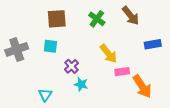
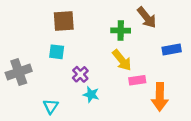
green cross: (97, 19) -> (121, 30), moved, turned -35
gray cross: (17, 49) -> (19, 72), moved
orange arrow: (142, 86) -> (160, 97), turned 35

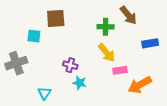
cyan square: (57, 52) -> (34, 36), moved
purple cross: (80, 74) -> (70, 65), turned -32
orange arrow: (160, 97) -> (140, 85), turned 60

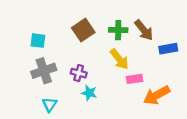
brown arrow: (128, 15) -> (144, 30), moved
brown square: (56, 18) -> (83, 30), moved, turned -30
gray cross: (16, 63) -> (44, 71), moved

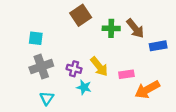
brown square: (83, 30) -> (81, 15), moved
yellow arrow: (119, 59) -> (99, 67), moved

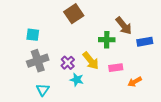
green cross: (111, 28) -> (107, 40), moved
purple cross: (74, 69) -> (68, 63), turned 32
orange arrow: (147, 90) -> (135, 82), size x0.6

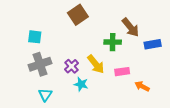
orange arrow: (135, 82) -> (142, 86), turned 56

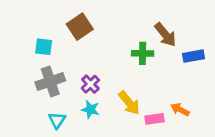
brown square: (78, 15) -> (80, 27), moved
yellow arrow: (96, 64) -> (129, 103), moved
pink rectangle: (122, 72) -> (155, 119), moved
cyan star: (81, 84) -> (90, 110), moved

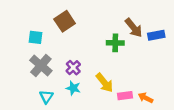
blue rectangle: (193, 56) -> (156, 35), moved
gray cross: (50, 81) -> (41, 65), turned -30
orange arrow: (180, 110) -> (145, 98), moved

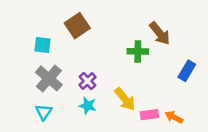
blue rectangle: (156, 35) -> (187, 71), moved, turned -49
cyan triangle: (46, 97) -> (44, 112), moved

